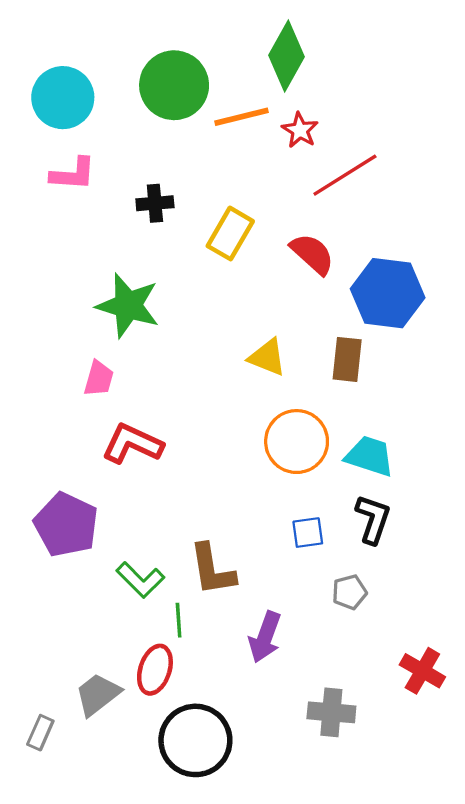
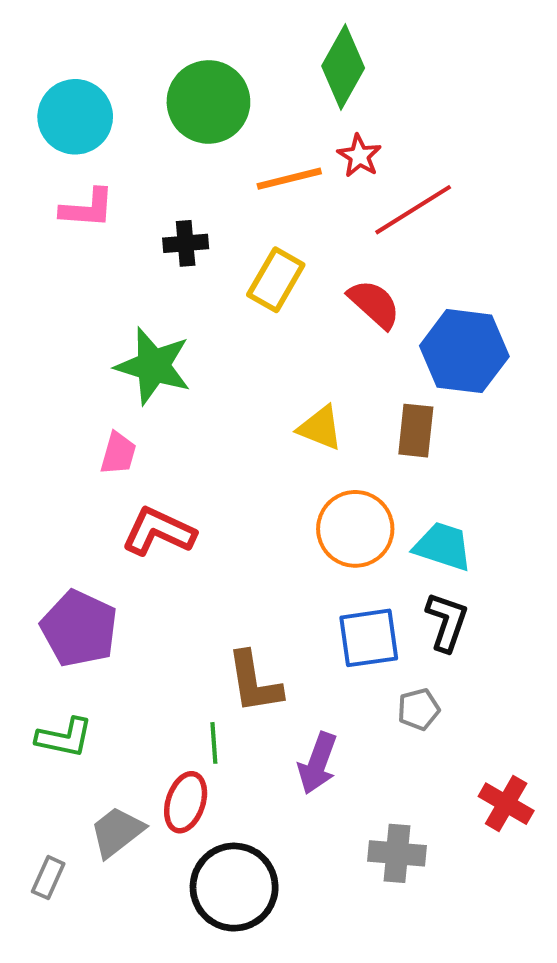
orange line: (241, 117) -> (289, 179), moved
blue square: (308, 533) -> (369, 638), size x1.6
green L-shape: (140, 580) -> (64, 738), moved, turned -33

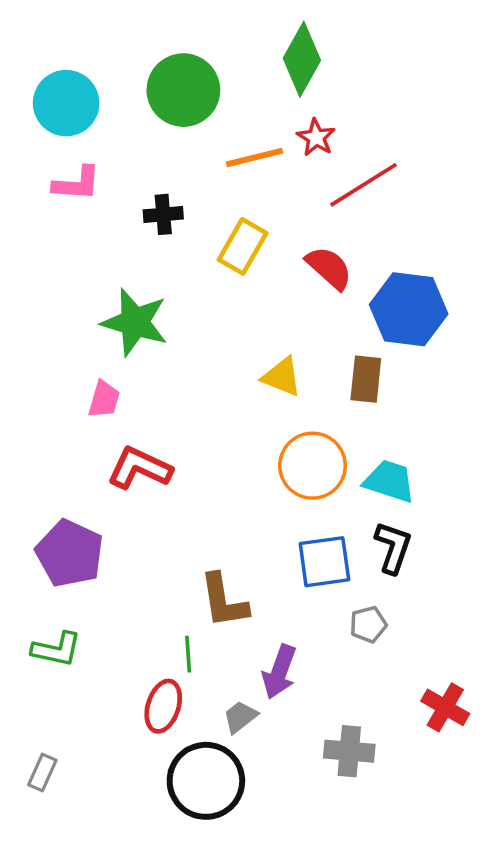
gray trapezoid: (117, 832) -> (240, 717), moved, size x0.7

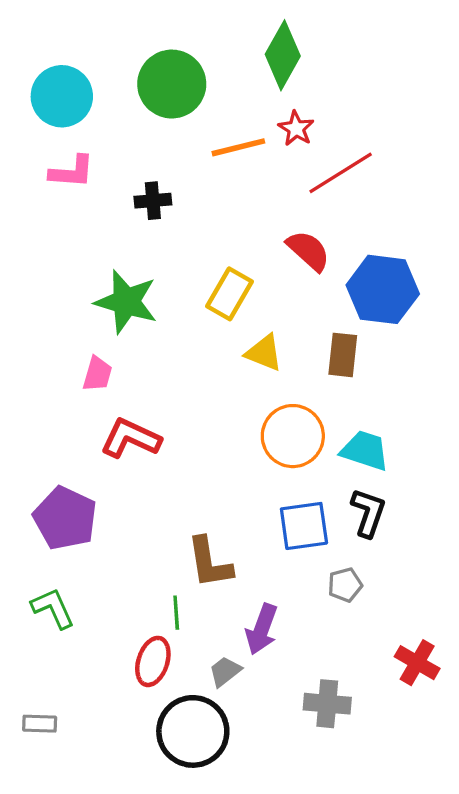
yellow rectangle: (243, 246) -> (230, 294), moved
green L-shape: (57, 649) -> (53, 608), turned -126
gray rectangle: (42, 773) -> (40, 724), turned 68

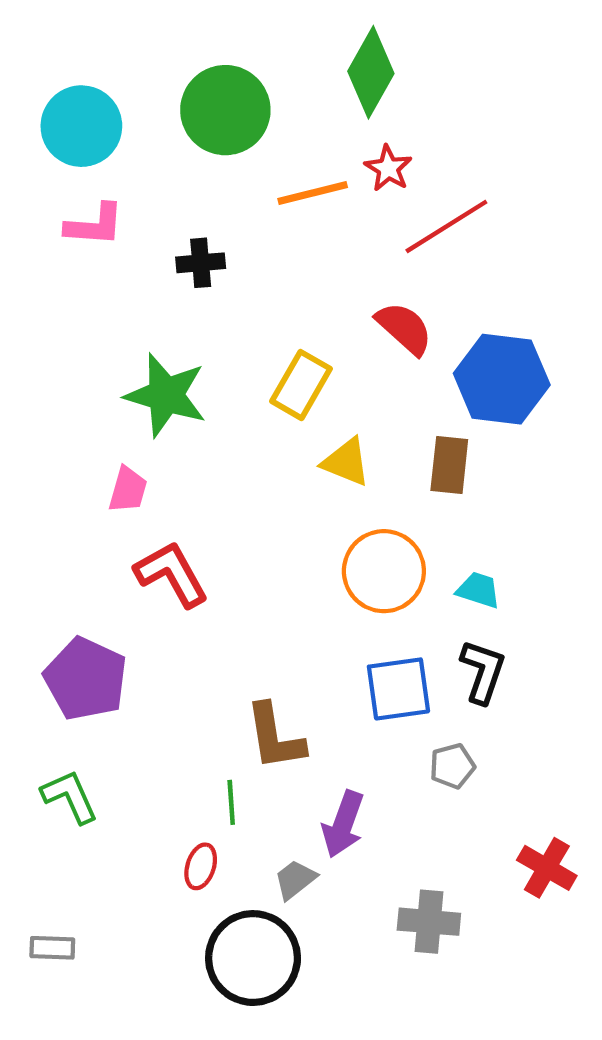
red L-shape: (131, 438) -> (172, 574), turned 36
cyan trapezoid: (365, 450) -> (478, 590), size x0.7
red ellipse: (153, 661) -> (201, 866), size x0.7

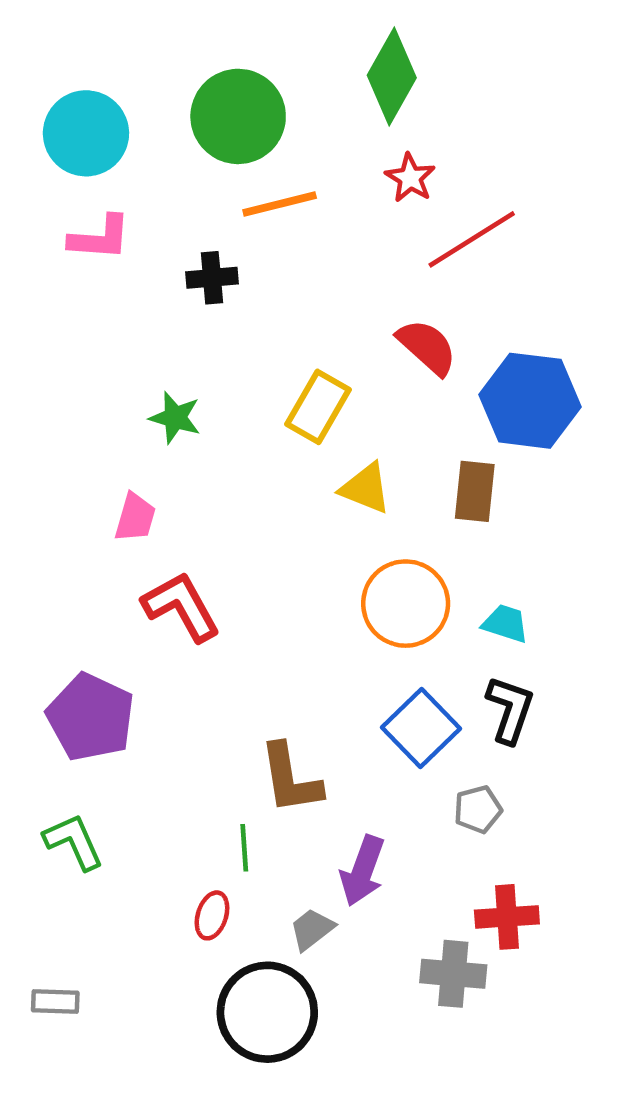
orange line: (313, 193) -> (280, 204), moved
green star: (166, 395) -> (175, 418), size x0.6
blue square: (398, 689) -> (421, 728), turned -36
red cross: (547, 868) -> (507, 917), moved, turned -34

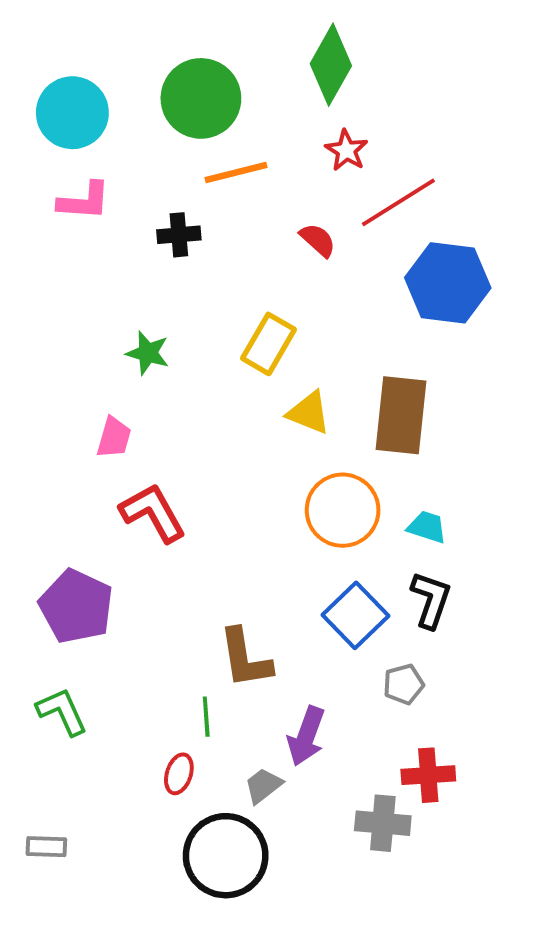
red semicircle: (427, 347) -> (318, 240), moved, size x0.7
blue hexagon: (530, 401) -> (448, 283), moved
brown rectangle: (475, 491) -> (401, 415), size x1.5

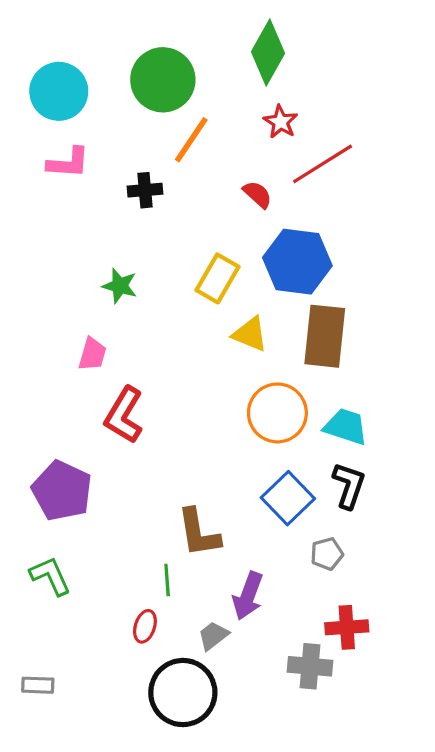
orange line: (236, 172) -> (191, 140), turned -42
blue hexagon: (448, 283) -> (297, 262), moved
red L-shape: (153, 513) -> (124, 415), turned -120
cyan trapezoid: (427, 527) -> (346, 427), size x1.4

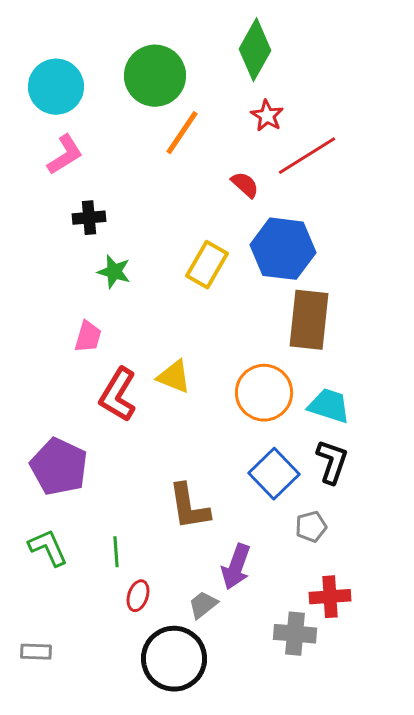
pink L-shape: (68, 163) -> (65, 155), turned -36
black cross: (145, 190) -> (89, 218), moved
yellow triangle: (250, 334) -> (174, 377), moved
green line: (167, 580) -> (116, 552), moved

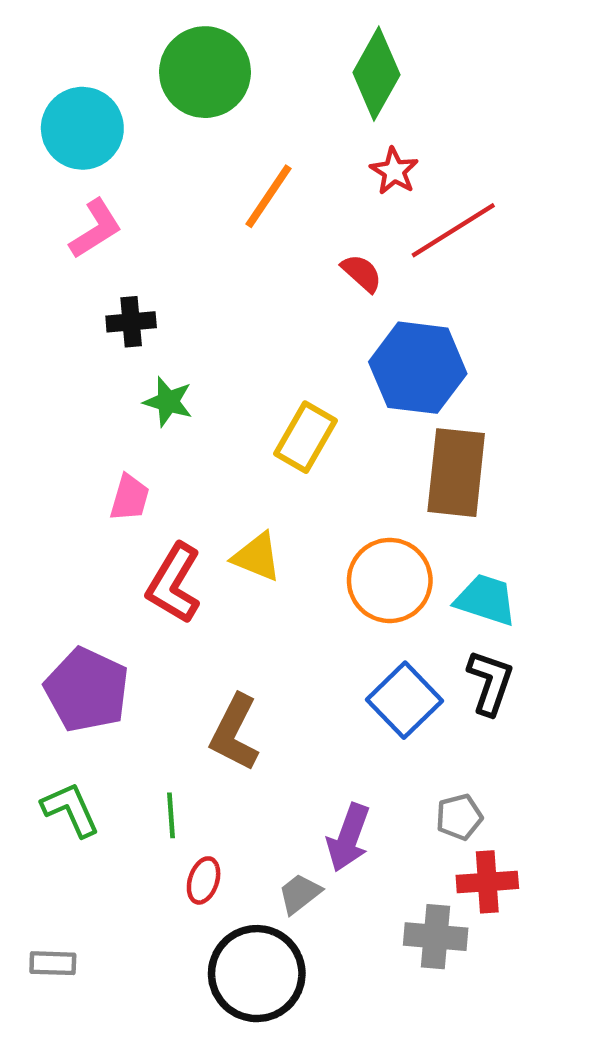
green circle: (155, 76) -> (205, 72), moved
yellow rectangle: (207, 265) -> (306, 437), moved
brown L-shape: (189, 507) -> (235, 733), moved, turned 36
gray pentagon: (311, 527) -> (459, 817), moved

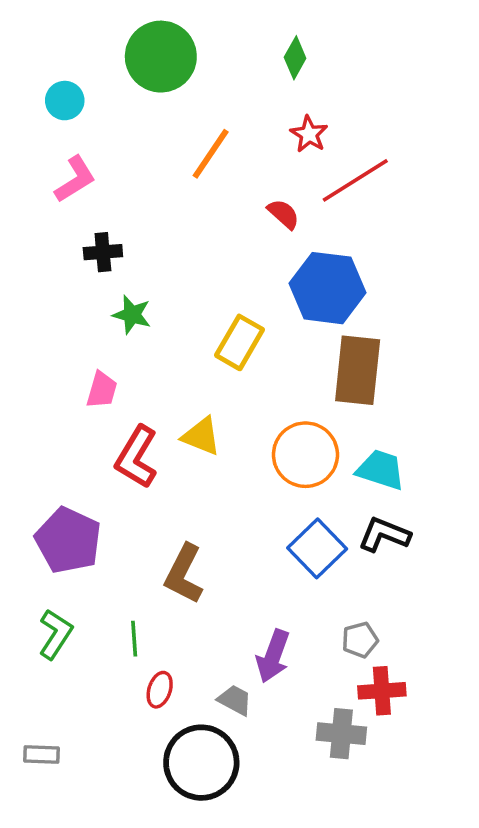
green diamond: (376, 74) -> (295, 58), size x0.6
cyan circle: (82, 128) -> (65, 101), size x0.6
black L-shape: (490, 682) -> (384, 535), turned -87
green L-shape: (71, 810) -> (55, 634), turned 57
gray trapezoid: (300, 894) -> (235, 700), turned 66

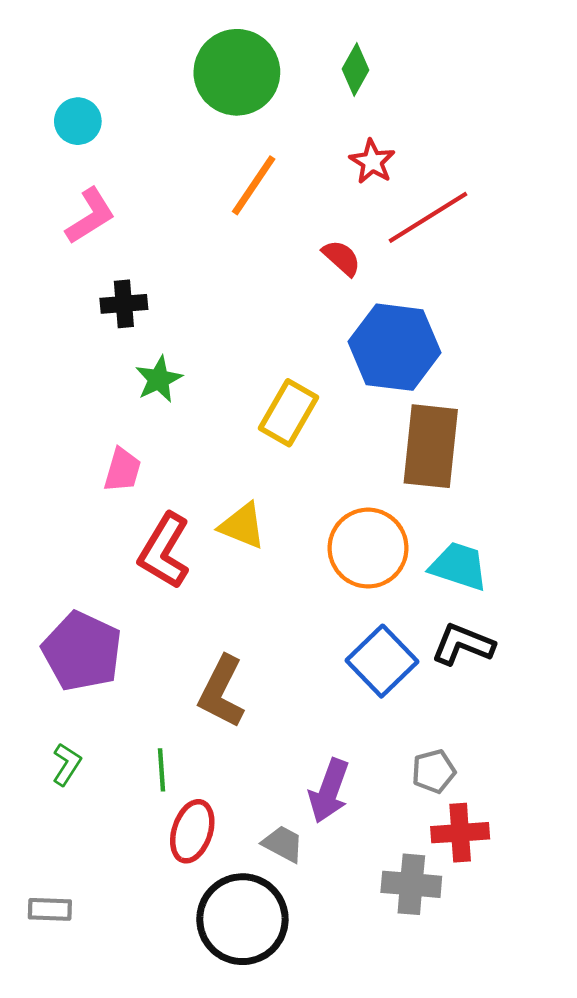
green circle: (161, 57) -> (237, 72), moved
green star: (132, 315) -> (159, 379), turned 30
green L-shape: (55, 634) -> (67, 764), size x0.7
red ellipse: (160, 690) -> (192, 831), size x1.4

